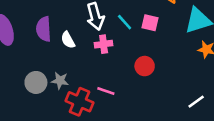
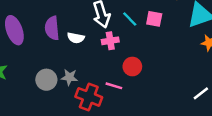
white semicircle: (68, 40) -> (76, 38), turned -49
red circle: (145, 66) -> (132, 67), moved

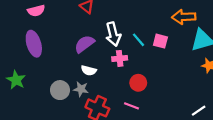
purple semicircle: (52, 28) -> (84, 44), moved, turned 55
white semicircle: (76, 38) -> (89, 70), moved
pink line: (114, 86) -> (132, 106), moved

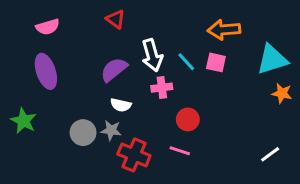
orange arrow: (184, 17) -> (224, 30), moved

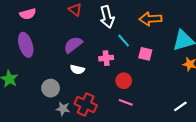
white arrow: (152, 55) -> (107, 17), moved
pink square: (216, 62) -> (145, 54), moved
gray star: (111, 130) -> (63, 109), moved
pink line: (180, 151) -> (126, 102), moved

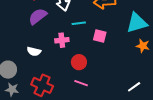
cyan line: (124, 41) -> (79, 23), turned -56
purple semicircle: (73, 45) -> (38, 16), moved
gray star: (63, 109) -> (12, 89), moved

